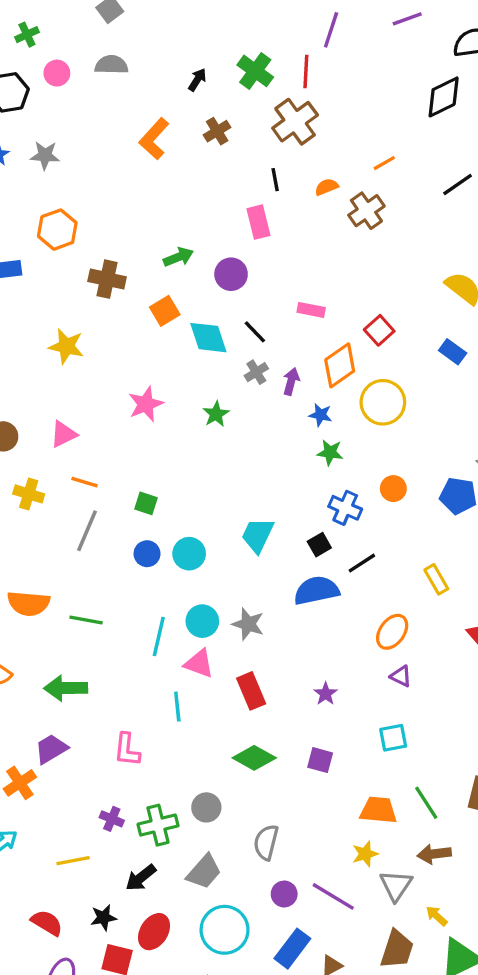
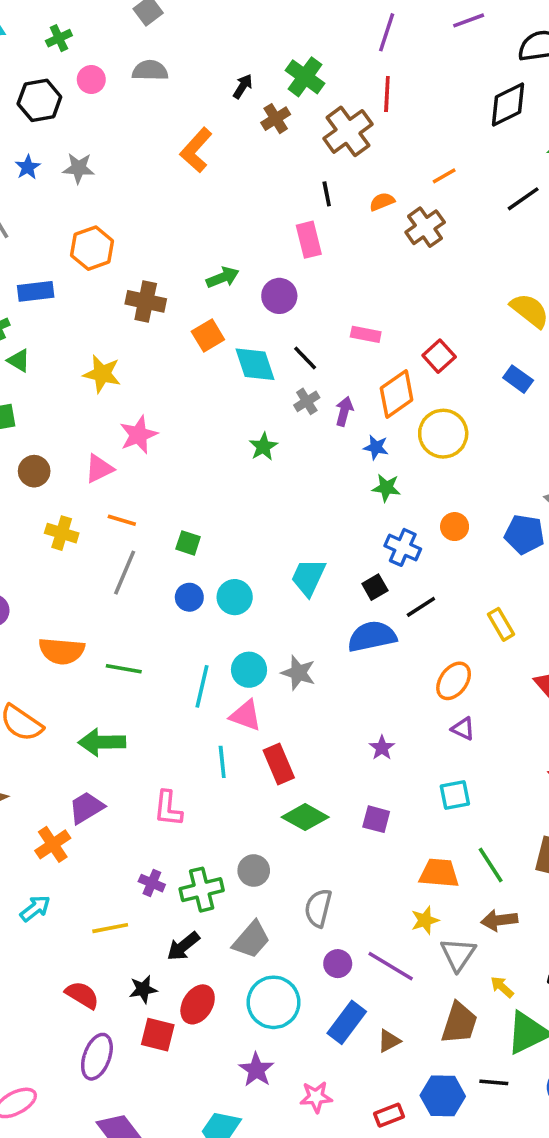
red line: (306, 72) -> (387, 94), moved
brown cross: (217, 131) -> (276, 119), moved
pink star: (146, 404) -> (139, 435), moved
red rectangle: (251, 691) -> (279, 764), moved

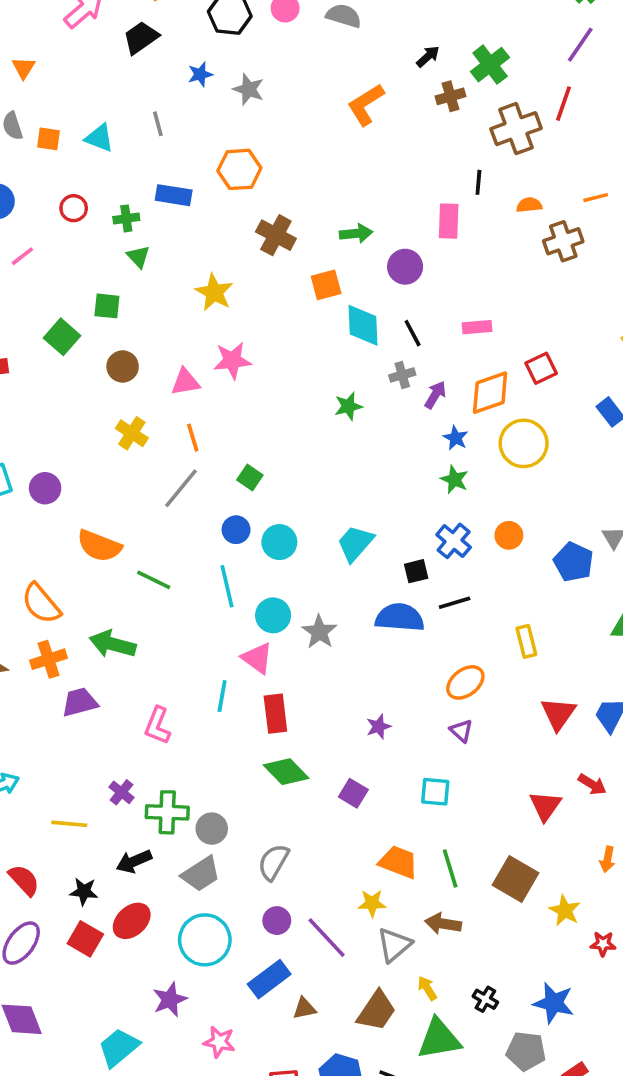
pink rectangle: (366, 334) -> (477, 327), turned -32
orange line: (122, 520) -> (193, 438), turned 40
cyan line: (202, 686) -> (227, 586), moved, turned -42
orange cross: (53, 844) -> (49, 659), moved
gray circle: (254, 871) -> (212, 829), moved

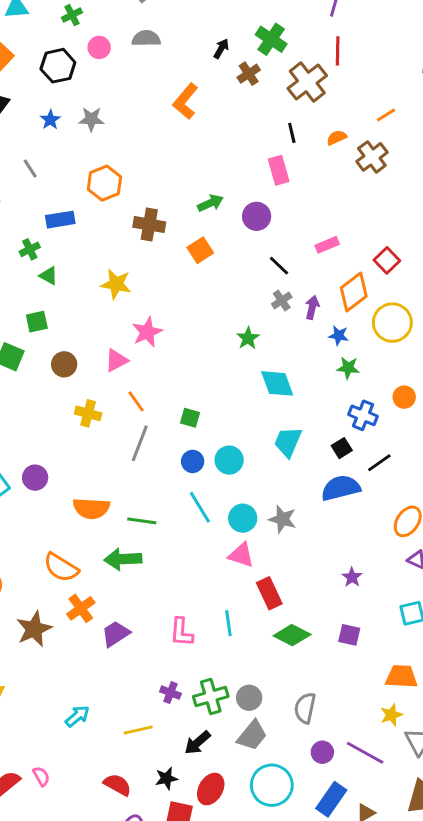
cyan diamond: (363, 325) -> (277, 383), moved
green arrow: (113, 644) -> (123, 559), moved
cyan line: (222, 696) -> (228, 623), moved

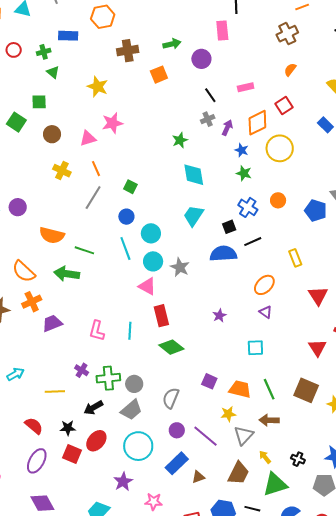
orange semicircle: (337, 138) -> (290, 70), moved, turned -40
brown cross: (149, 225) -> (128, 51), turned -30
cyan circle: (229, 460) -> (151, 233), moved
purple square: (349, 635) -> (209, 381), moved

